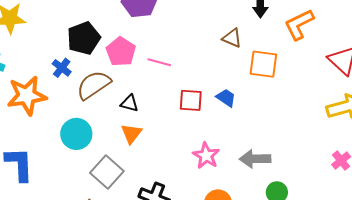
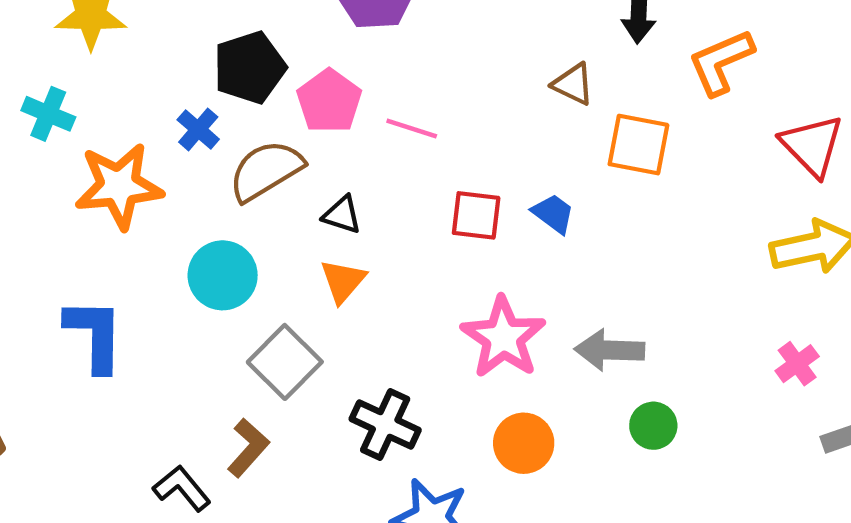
pink star: (206, 156) -> (503, 337), size x1.4

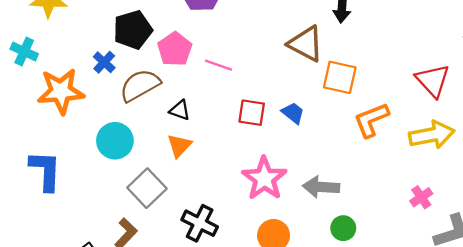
orange L-shape: (721, 62) -> (371, 120), moved
brown triangle: (573, 84) -> (306, 44), size x1.6

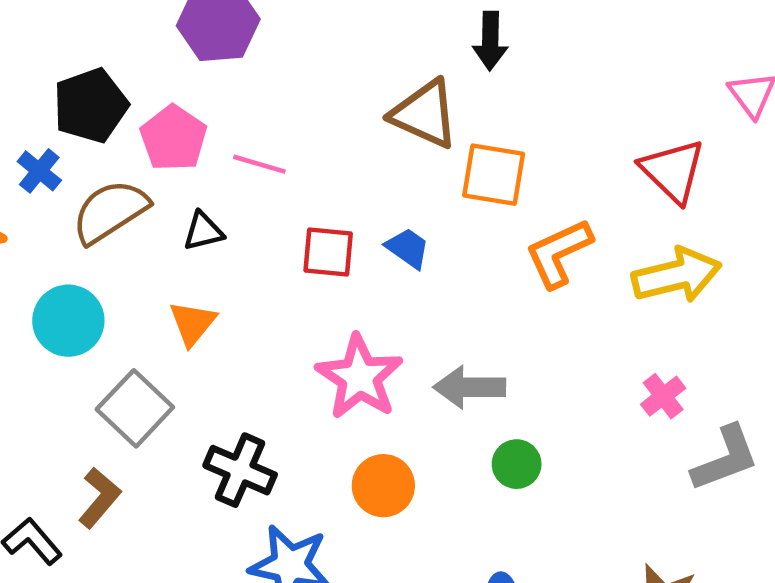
black triangle: (180, 110) -> (203, 231), moved, turned -30

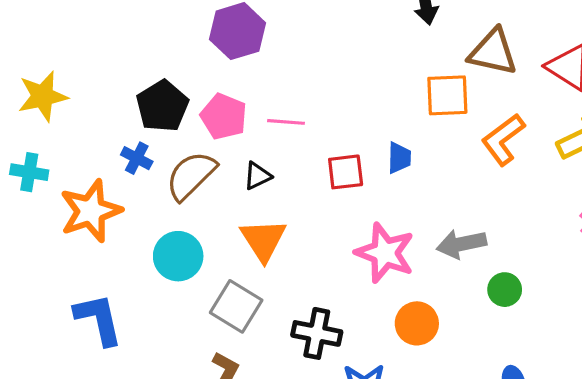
brown triangle: (425, 114) -> (493, 52), moved
blue trapezoid: (408, 248) -> (399, 158), turned 68
orange triangle: (193, 323) -> (263, 240), size x1.4

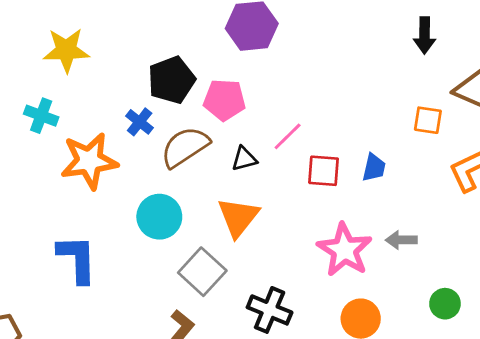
orange square: (447, 95) -> (428, 120), size x0.7
pink pentagon: (224, 116) -> (224, 100), turned -30
pink line: (286, 122) -> (288, 136), moved, turned -60
gray arrow: (461, 244) -> (401, 240), moved, size x0.7

